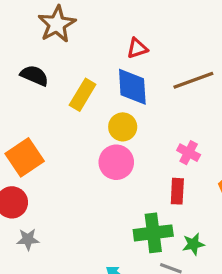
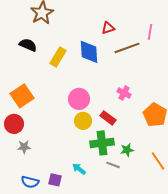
red triangle: (137, 48) -> (108, 28), moved
yellow circle: (123, 127) -> (83, 121), moved
red rectangle: (177, 191) -> (108, 118), moved, turned -56

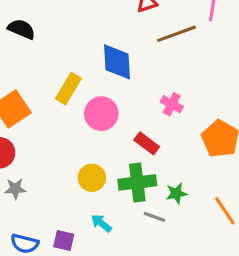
blue diamond: (89, 52) -> (117, 62), moved
yellow rectangle: (58, 57) -> (68, 89), moved
yellow circle: (83, 121) -> (92, 178), moved

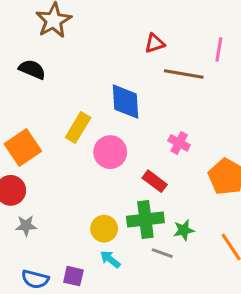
brown line: (176, 34) -> (184, 74), turned 30
yellow circle: (92, 178) -> (104, 229), moved

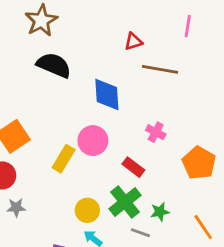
pink line: (219, 50) -> (188, 26), moved
black semicircle: (32, 69) -> (54, 65), moved, size x1.4
yellow rectangle: (78, 128) -> (64, 159), moved
green cross: (145, 219) -> (125, 202), turned -32

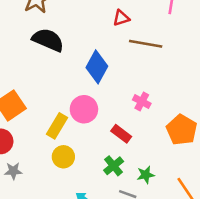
blue diamond: (107, 95) -> (97, 67), turned 32
green cross: (125, 202) -> (114, 166), size x0.7
yellow circle: (87, 210) -> (63, 157), moved

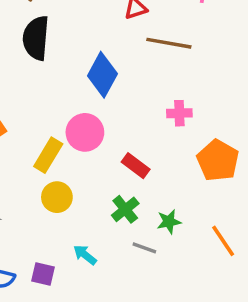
black semicircle: (48, 40) -> (36, 38), turned -108
pink cross: (142, 102) -> (179, 113), moved, turned -30

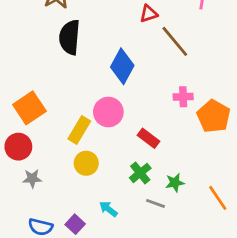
brown line: (169, 43) -> (175, 41), turned 40
orange pentagon: (218, 160) -> (214, 116), moved
purple square: (43, 274) -> (75, 224), turned 30

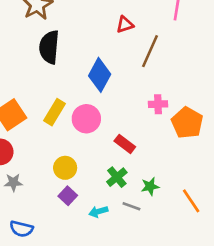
brown line: (175, 41) -> (150, 51), turned 64
yellow rectangle: (79, 130) -> (55, 112), moved
cyan arrow: (108, 209) -> (98, 212), moved, turned -54
purple square: (75, 224) -> (68, 196), moved

